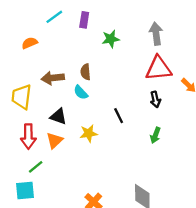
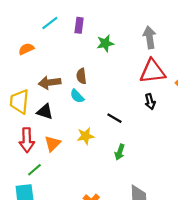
black triangle: (58, 116) -> (45, 112), moved
black line: (119, 116) -> (114, 118), turned -32
green arrow: (155, 135) -> (120, 152), moved

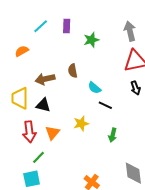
cyan semicircle: (77, 96) -> (94, 88), moved

